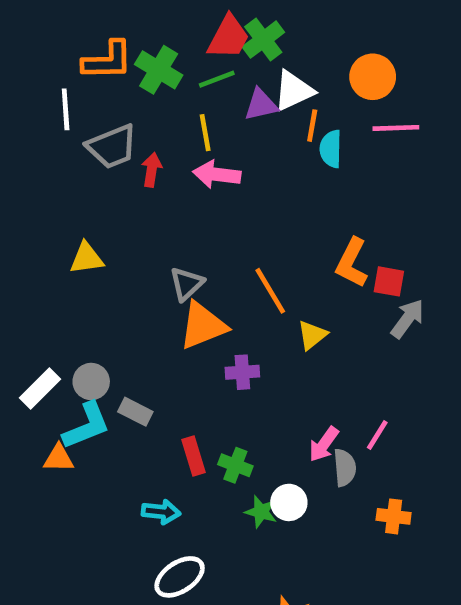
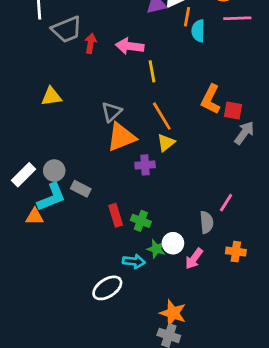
yellow line: (205, 133) -> (152, 71), moved
yellow triangle: (312, 335) -> (166, 143), moved
pink arrow: (324, 444) -> (194, 259), moved
cyan arrow: (161, 512) -> (134, 261), moved

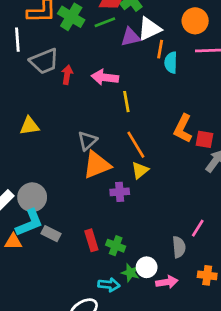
gray circle: (54, 171) -> (32, 197), size x1.4
gray rectangle: (81, 189) -> (51, 234), moved
pink arrow: (194, 259) -> (167, 282), turned -135

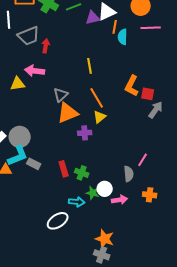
pink arrow: (105, 77) -> (35, 71), moved

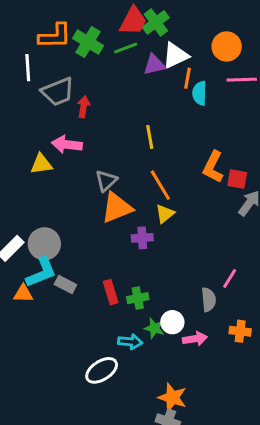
green cross: (82, 173) -> (138, 298), turned -32

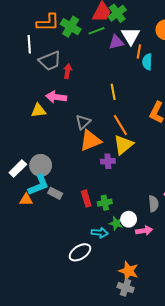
white triangle: (175, 56) -> (131, 36), turned -36
yellow triangle: (165, 214) -> (123, 145), size x1.5

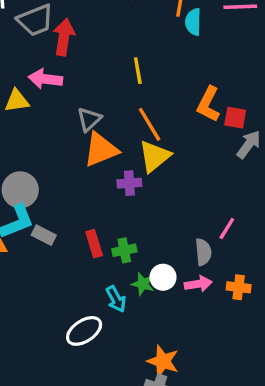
red arrow: (68, 71) -> (64, 37), size x1.5
pink arrow: (144, 231) -> (198, 284), moved
cyan arrow: (100, 233) -> (116, 299), turned 56

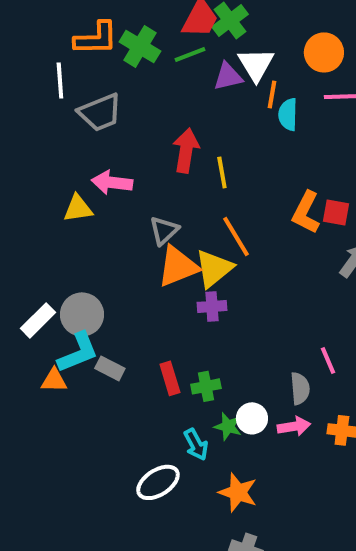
red arrow: (64, 37) -> (186, 150), moved
red square: (235, 118) -> (336, 212), moved
yellow triangle: (155, 156) -> (214, 268), moved
pink line: (227, 228) -> (328, 360), turned -55
orange star: (163, 361) -> (238, 492), moved

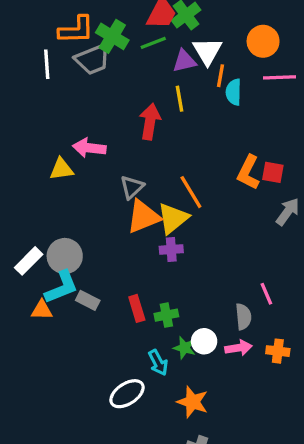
gray trapezoid: (100, 112) -> (93, 59), moved
yellow line: (222, 172) -> (179, 99), moved

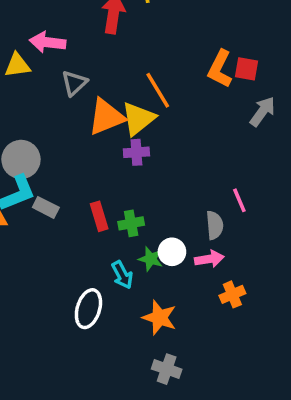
gray triangle: (132, 187) -> (74, 83), moved
orange cross: (278, 351) -> (232, 294), moved, turned -30
white ellipse: (127, 394) -> (88, 309), turned -40

